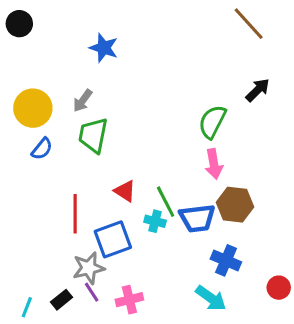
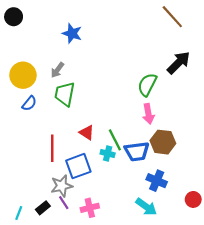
black arrow: (258, 90) -> (179, 63), size x1.4

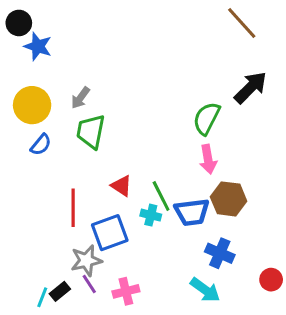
blue star: (72, 33) -> (38, 46), moved
cyan line: (19, 213) -> (42, 297), moved

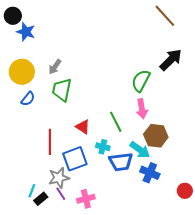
green line: (161, 196) -> (116, 122), moved
blue trapezoid: (192, 212) -> (121, 162), moved
cyan arrow: (205, 290) -> (140, 150), moved
cyan line: (42, 297) -> (32, 191), moved

